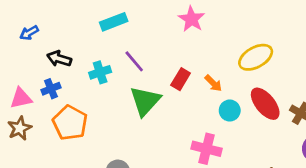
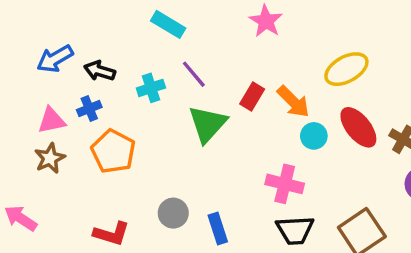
cyan rectangle: (114, 22) -> (168, 24), turned 52
blue arrow: (29, 33) -> (55, 59), moved, size x1.5
orange arrow: (213, 83) -> (293, 102), size x1.5

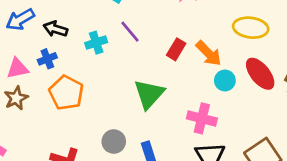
yellow ellipse: (346, 69) -> (251, 28), turned 36
green triangle: (208, 124) -> (149, 94), moved

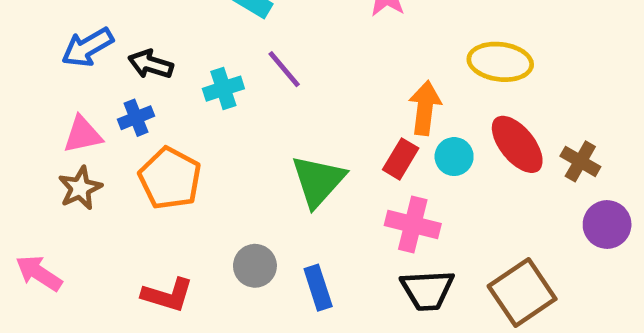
red rectangle: (176, 49) -> (401, 159), moved
orange arrow: (209, 53) -> (425, 108), turned -128

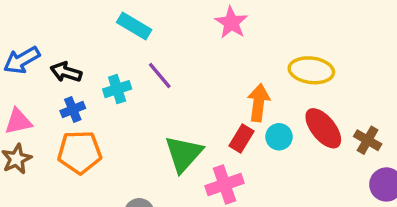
blue cross: (136, 118) -> (73, 110), moved
orange pentagon: (170, 178) -> (80, 152), turned -30
pink cross: (413, 225) -> (224, 184), moved, turned -33

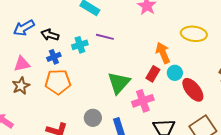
purple line: (160, 75) -> (105, 37), turned -36
orange arrow: (259, 103) -> (163, 53), turned -30
red ellipse: (323, 128) -> (193, 90), moved

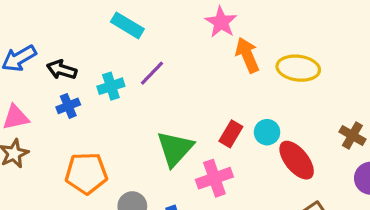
purple line: (105, 37) -> (152, 73), turned -60
orange arrow: (163, 53) -> (247, 55), moved
orange pentagon: (58, 82) -> (86, 173), moved

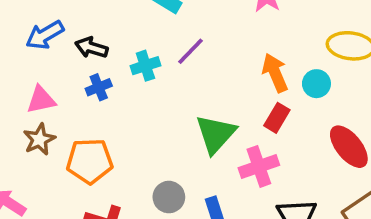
orange arrow: (247, 55) -> (275, 73), moved
cyan circle: (267, 132) -> (316, 84), moved
orange pentagon: (86, 173) -> (90, 161), moved

